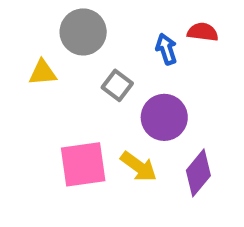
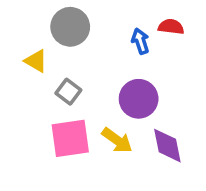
yellow triangle: (43, 73) -> (36, 61), turned 35
gray square: (117, 85) -> (68, 92), moved
purple diamond: (198, 173) -> (167, 146), turned -51

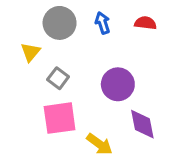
blue arrow: (140, 41) -> (103, 23), moved
yellow triangle: (36, 61) -> (30, 52), turned 40
yellow arrow: (117, 140) -> (99, 144), moved

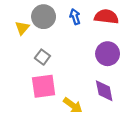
red semicircle: (145, 23) -> (106, 17), size x1.5
yellow triangle: (30, 52) -> (22, 28), moved
purple circle: (118, 84) -> (108, 54), moved

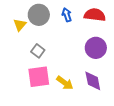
yellow arrow: (73, 105) -> (65, 83), moved

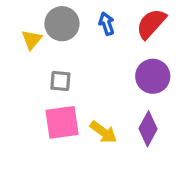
red semicircle: (95, 15) -> (151, 24), turned -55
gray square: (38, 51) -> (60, 81), turned -32
purple diamond: (93, 81) -> (148, 129), turned 40

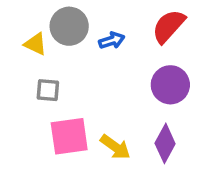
blue arrow: (107, 24) -> (112, 40), moved, turned 90
yellow triangle: (32, 40) -> (35, 44), turned -45
gray square: (60, 81) -> (48, 90), moved

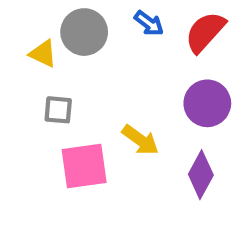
blue arrow: (112, 40) -> (149, 23), moved, turned 55
yellow arrow: (115, 147) -> (140, 140), moved

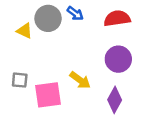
blue arrow: (149, 23) -> (75, 13), moved
red semicircle: (205, 32) -> (117, 18), turned 40
gray square: (58, 110) -> (20, 80), moved

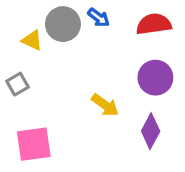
gray square: (20, 80) -> (18, 84), moved, turned -35
pink square: (48, 95) -> (34, 144), moved

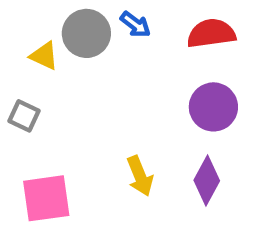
gray square: (18, 84) -> (24, 116), turned -35
yellow arrow: (105, 105) -> (140, 176), moved, turned 32

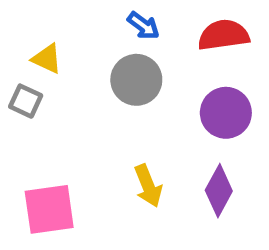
gray circle: (86, 33) -> (136, 80), moved
gray square: (24, 116) -> (26, 101), moved

